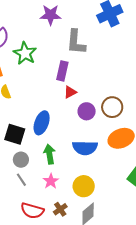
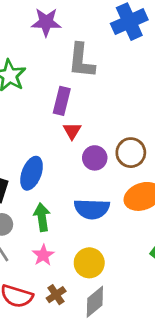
red triangle: (70, 92) -> (72, 131), turned -32

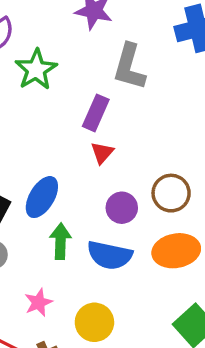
purple circle: (95, 158) -> (122, 208), moved
green arrow: (42, 217) -> (60, 241), moved

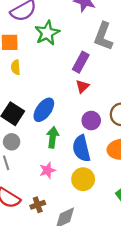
blue semicircle: (110, 255) -> (81, 148), turned 60
pink star: (38, 302) -> (47, 170), moved
yellow circle: (94, 322) -> (83, 179), moved

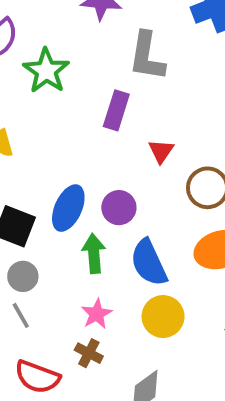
red triangle: (82, 86) -> (161, 151), moved
purple circle: (91, 121) -> (119, 208), moved
brown cross: (38, 205) -> (89, 353), moved, turned -32

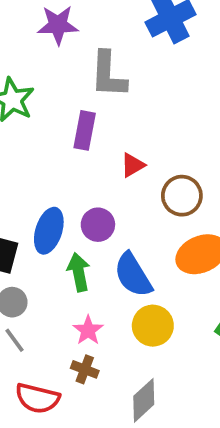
red triangle: (161, 151) -> (133, 165), turned 32

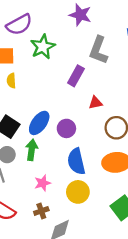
green arrow: (79, 272) -> (32, 150), moved
brown cross: (85, 369) -> (41, 211), moved, turned 32

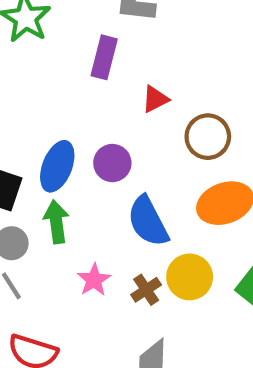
yellow circle: (78, 192) -> (190, 277), moved
brown cross: (41, 211) -> (146, 290), moved

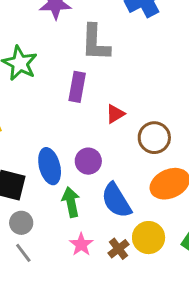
blue ellipse: (57, 166) -> (50, 166), turned -32
green arrow: (56, 222) -> (71, 202), moved

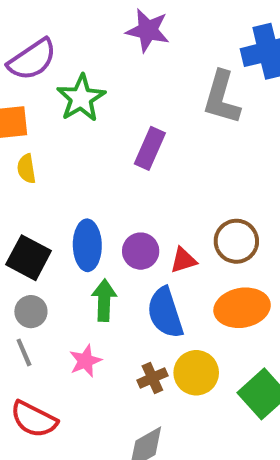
gray L-shape: (95, 43) -> (222, 98), moved
red triangle: (115, 114) -> (183, 260), moved
pink star: (81, 244) -> (85, 361), moved

